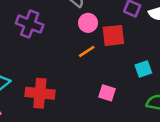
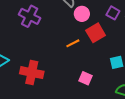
pink circle: (88, 23) -> (82, 14), moved
red square: (113, 35) -> (96, 33), turned -30

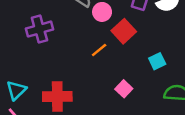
purple cross: (30, 16) -> (39, 29), turned -30
pink square: (85, 78) -> (124, 89), turned 32

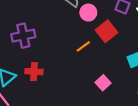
purple cross: (39, 29) -> (23, 36), moved
red cross: (57, 96) -> (34, 72), moved, size x0.7

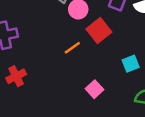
red cross: (34, 72) -> (16, 76), turned -30

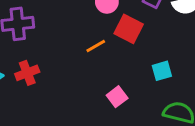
red square: (99, 31) -> (129, 29), turned -30

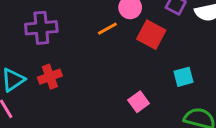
orange line: (96, 46) -> (107, 29), moved

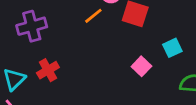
pink square: (139, 102) -> (141, 66), moved

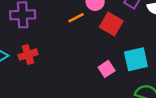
cyan square: (172, 48) -> (136, 59), size x1.5

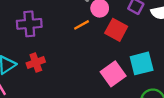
pink square: (107, 69) -> (113, 74), size x1.5

